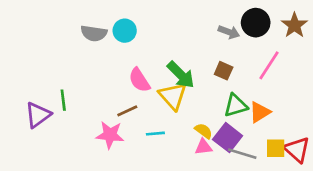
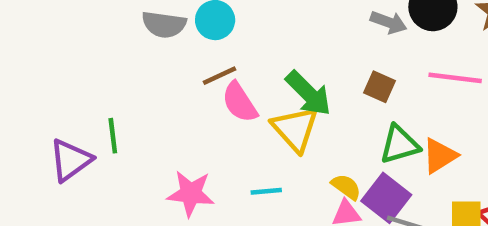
pink line: (269, 65) -> (455, 78), turned 64
brown line: (127, 111) -> (220, 76), moved

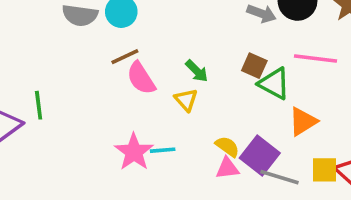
green arrow: (308, 93) -> (197, 71), size x0.6
yellow triangle: (295, 129) -> (186, 100), size x0.6
green triangle: (400, 145) -> (274, 84), moved, turned 44
pink star: (191, 193) -> (134, 152), moved, turned 30

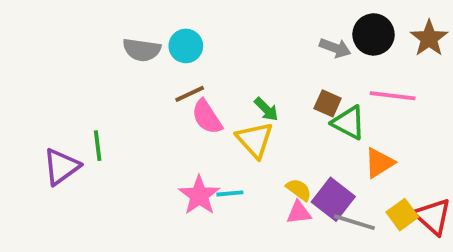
yellow triangle: (186, 100) -> (255, 140), size x1.5
yellow square: (324, 170) -> (402, 215), turned -36

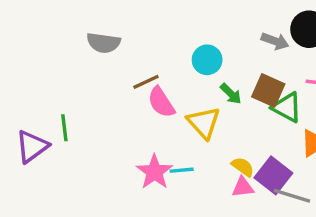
cyan circle: (186, 46) -> (207, 60), moved
brown square: (328, 103) -> (268, 90), size x1.4
green arrow: (266, 109) -> (231, 94), moved

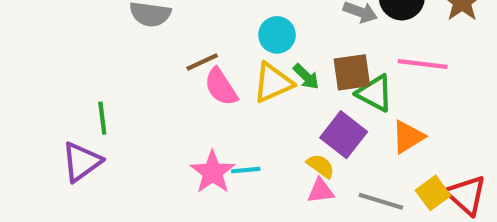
brown square: (268, 90) -> (352, 72), turned -32
yellow triangle: (204, 123) -> (273, 83), moved, turned 48
purple triangle: (32, 146) -> (82, 162), moved
purple square: (273, 175) -> (344, 135), moved

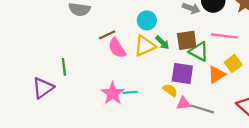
green line: (102, 118) -> (64, 67), moved
purple square: (344, 135) -> (182, 74), turned -30
pink triangle: (321, 191) -> (183, 103), moved
yellow square: (433, 193) -> (233, 64), moved

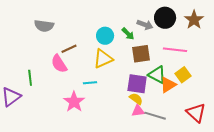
green arrow: (162, 43) -> (128, 34), moved
pink semicircle: (117, 48) -> (59, 64), moved
green triangle: (199, 51) -> (157, 75), moved
yellow semicircle: (170, 90) -> (136, 99), moved
cyan line: (130, 92) -> (90, 83), moved

